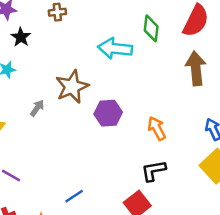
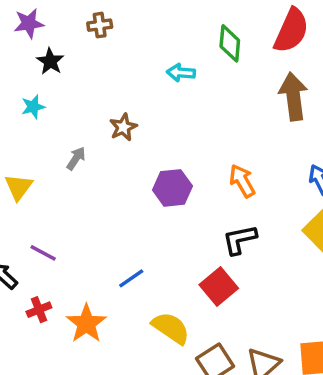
cyan arrow: (115, 48) -> (181, 73), size x0.6
brown star: (72, 87) -> (123, 127), size x0.6
purple hexagon: (108, 113) -> (172, 188), moved

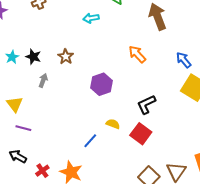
black star: (50, 61) -> (33, 57), moved
orange arrow: (242, 181) -> (137, 54), moved
purple line: (43, 253) -> (23, 128), moved
yellow semicircle: (171, 328) -> (113, 124), moved, size x0.6

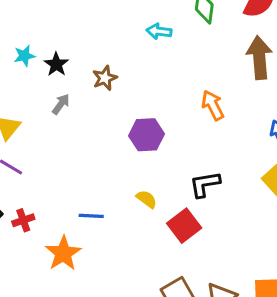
blue line: (90, 141) -> (91, 216), moved, turned 35
red cross: (42, 171) -> (23, 220), moved

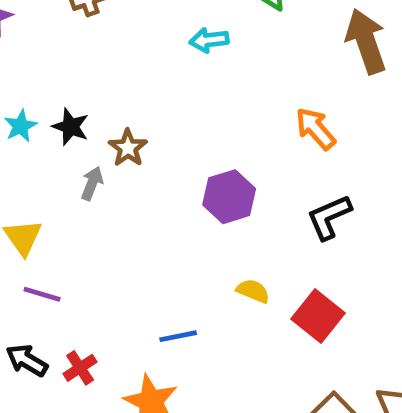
brown star: (105, 78) -> (128, 148), moved
black L-shape: (205, 184) -> (329, 217), moved

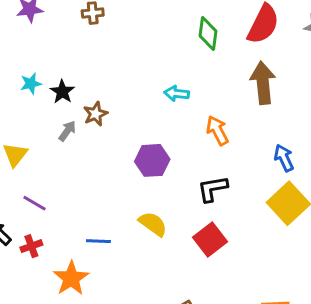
cyan arrow: (209, 40) -> (177, 93), moved
yellow semicircle: (253, 291) -> (153, 224), size x1.4
purple line: (42, 294) -> (35, 203), moved
red square: (318, 316) -> (210, 240), moved

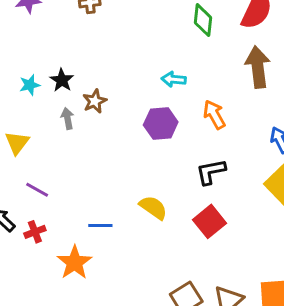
cyan star: (31, 84) -> (30, 85), moved
gray arrow: (67, 131) -> (67, 118), turned -45
purple hexagon: (152, 160) -> (161, 124), moved

